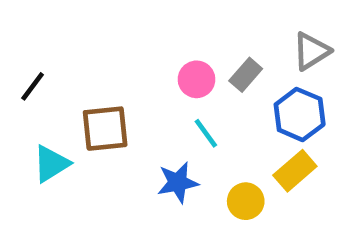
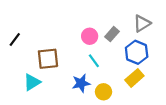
cyan triangle: (51, 164) -> (32, 82), moved
yellow circle: (246, 201) -> (103, 92), moved

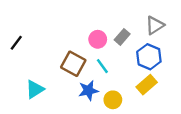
brown square: (48, 59) -> (73, 64), moved, turned 35

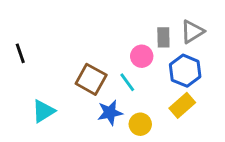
gray rectangle: (122, 37) -> (163, 37), moved, turned -42
pink circle: (98, 39) -> (142, 56), moved
black line: (16, 43) -> (20, 53), turned -56

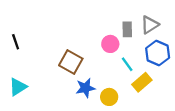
blue hexagon: (185, 71) -> (158, 53), moved
cyan line: (127, 82) -> (127, 64), moved
cyan triangle: (43, 111) -> (18, 87), moved

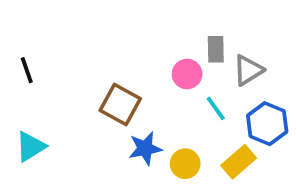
gray triangle: (150, 25) -> (248, 70), moved
blue hexagon: (158, 53) -> (267, 124), moved
yellow rectangle: (142, 82) -> (239, 162), moved

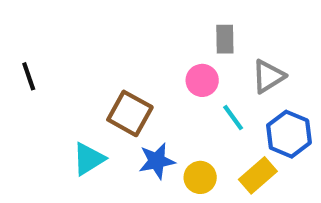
gray rectangle: (216, 49) -> (225, 39), moved
cyan triangle: (31, 147) -> (89, 159), moved

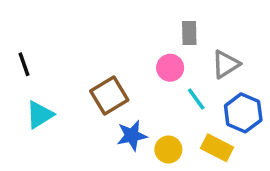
brown square: (130, 113) -> (109, 96), turned 30
cyan triangle: (89, 159) -> (40, 115), moved
yellow rectangle: (258, 175) -> (217, 148), turned 68

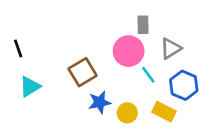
pink circle: (170, 68) -> (129, 51), size x1.5

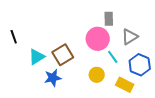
cyan triangle: (30, 87) -> (37, 57), moved
blue star: (100, 102) -> (53, 78), moved
yellow circle: (127, 113) -> (97, 75), moved

